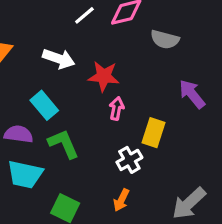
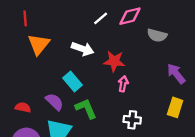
yellow rectangle: (153, 133) -> (175, 107), moved
purple semicircle: (19, 134) -> (54, 102), turned 36
white cross: (129, 160) -> (132, 120), turned 36

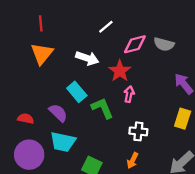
pink diamond: (130, 16) -> (135, 44), moved
red line: (25, 18) -> (41, 23), moved
red star: (114, 61) -> (120, 71), turned 30
green L-shape: (86, 109) -> (102, 108), moved

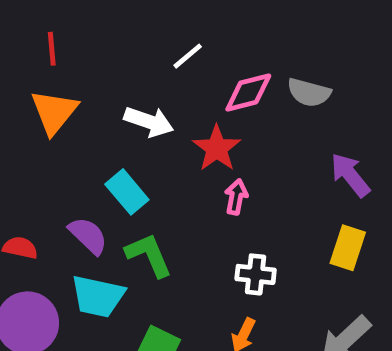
green L-shape: (102, 108) -> (149, 255), moved

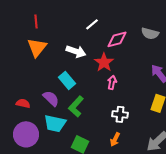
gray semicircle: (309, 92) -> (150, 33), moved
green L-shape: (149, 255) -> (76, 106), turned -115

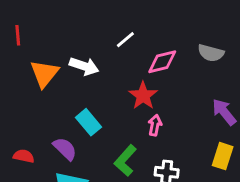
red line: (36, 21) -> (18, 35), moved
white arrow: (76, 51) -> (84, 66), moved
green L-shape: (76, 106) -> (125, 161), moved

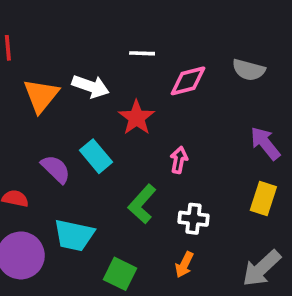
white line: (125, 40) -> (142, 53), turned 42
red star: (143, 96) -> (137, 118), moved
purple semicircle: (65, 149) -> (56, 169), moved

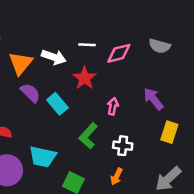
white line: (142, 53) -> (87, 45), moved
purple arrow: (265, 143) -> (153, 99), moved
purple semicircle: (56, 169) -> (30, 93), moved

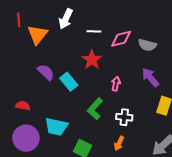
gray semicircle: (160, 46) -> (147, 45), moved
white arrow: (54, 57) -> (66, 19), moved, turned 96
orange triangle: (21, 63) -> (37, 35), moved

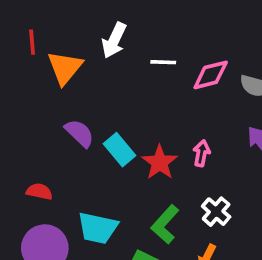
red star: (92, 60) -> (160, 162), moved
green L-shape: (95, 109) -> (165, 224), moved
white cross: (124, 117) -> (216, 212), turned 35

